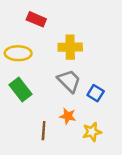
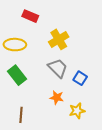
yellow cross: (70, 47) -> (59, 39), turned -30
brown line: (44, 131) -> (21, 115), moved

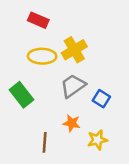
yellow ellipse: (15, 45) -> (42, 56), moved
gray trapezoid: (58, 68) -> (73, 86), turned -80
brown line: (21, 115) -> (45, 142), moved

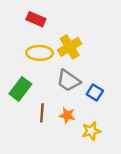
gray trapezoid: (73, 86) -> (68, 81), turned -110
green rectangle: (21, 95) -> (20, 89), turned 75
brown line: (45, 142) -> (42, 113), moved

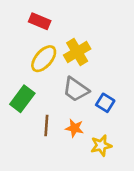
yellow ellipse: (40, 53) -> (44, 59), turned -50

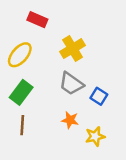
yellow ellipse: (44, 59) -> (20, 55), moved
brown line: (46, 125) -> (22, 125), moved

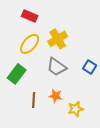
yellow ellipse: (20, 55) -> (30, 44), moved
blue square: (99, 96) -> (90, 67), moved
brown line: (22, 125) -> (34, 100), moved

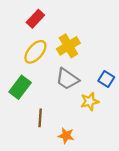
red rectangle: (30, 16) -> (35, 19), turned -70
orange star: (56, 96) -> (66, 136), moved
yellow star: (76, 109) -> (90, 101), moved

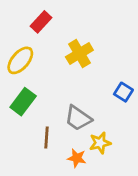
yellow ellipse: (35, 52) -> (20, 60), moved
gray trapezoid: (67, 79) -> (78, 118), moved
yellow star: (90, 101) -> (100, 143), moved

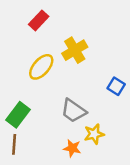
yellow ellipse: (20, 60) -> (41, 67), moved
green rectangle: (23, 102) -> (18, 115), moved
brown line: (46, 137) -> (14, 144), moved

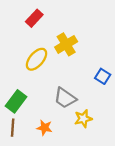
orange star: (72, 148) -> (44, 128), moved

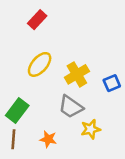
yellow cross: (66, 44) -> (77, 74), moved
blue square: (103, 76) -> (112, 83), turned 35

